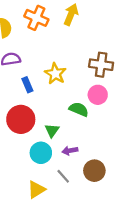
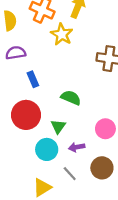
yellow star: (55, 74) -> (62, 34), moved
pink circle: (98, 95) -> (105, 129), moved
green semicircle: (79, 109) -> (71, 98), moved

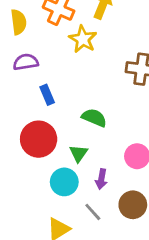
purple arrow: (77, 147) -> (101, 179), turned -70

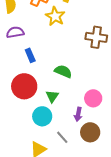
purple arrow: (101, 179) -> (78, 114), moved

